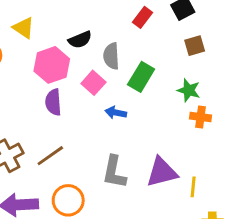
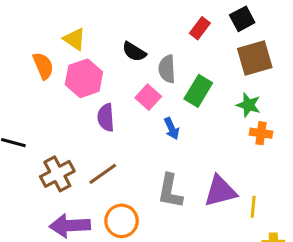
black semicircle: (80, 40) -> (134, 52), turned 55
brown square: (195, 46) -> (255, 58), size x1.6
pink hexagon: (52, 65) -> (84, 78), moved
blue arrow: (116, 113) -> (172, 128), turned -126

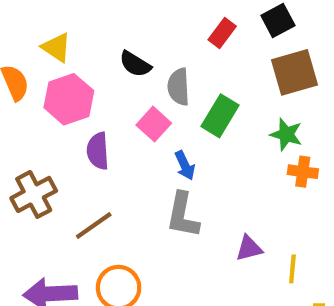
brown cross: (57, 174) -> (34, 194), moved
gray L-shape: (170, 191) -> (183, 215), moved
purple triangle: (220, 191) -> (249, 248), size x0.6

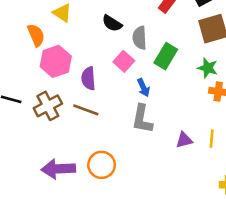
pink hexagon: (69, 99) -> (56, 61), moved
brown line: (94, 225) -> (86, 110), moved, turned 55
yellow line: (292, 269) -> (212, 139), moved

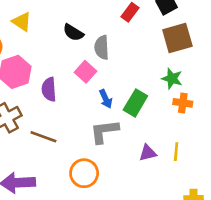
green rectangle: (166, 56) -> (135, 103), moved
brown line: (86, 110) -> (43, 137), moved
gray L-shape: (142, 119) -> (104, 131), turned 72
orange circle: (102, 165) -> (84, 173), moved

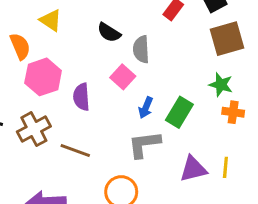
blue arrow: (106, 99) -> (146, 108), turned 48
purple triangle: (148, 153) -> (193, 169), size x1.4

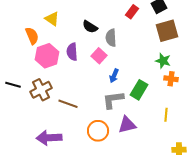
purple semicircle: (81, 97) -> (72, 52), moved
green rectangle: (179, 112) -> (139, 90), moved
purple triangle: (193, 169) -> (127, 125), moved

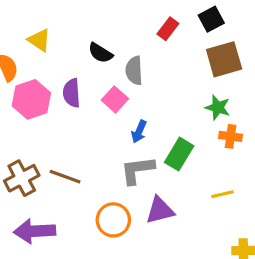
brown cross: (41, 90) -> (22, 178), moved
yellow line: (166, 115) -> (223, 194), turned 72

